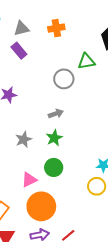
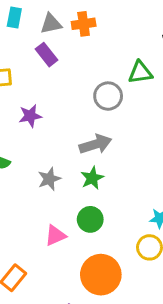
orange cross: (56, 28) -> (84, 24), moved
gray arrow: (56, 114) -> (95, 144), size x1.5
orange circle: (41, 206) -> (101, 275), moved

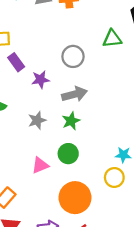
purple rectangle: (47, 55) -> (16, 62), moved
gray circle: (108, 96) -> (73, 56), moved
purple star: (30, 116) -> (40, 80), moved

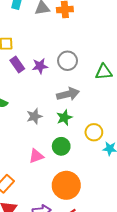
green triangle: (112, 39) -> (104, 72), moved
purple star: (40, 80) -> (40, 66), moved
yellow circle: (114, 178) -> (94, 132), moved

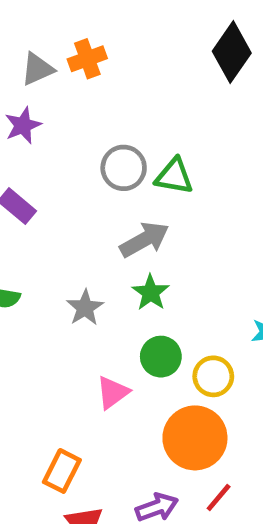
purple star: (40, 66) -> (23, 125), moved
green triangle: (104, 72) -> (174, 176), moved, turned 30
yellow circle: (94, 132) -> (213, 376), moved

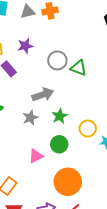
purple star: (23, 125) -> (25, 46), moved
gray arrow: (144, 240) -> (43, 95), moved
yellow circle: (213, 376) -> (88, 129), moved

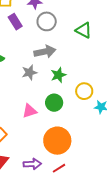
gray circle: (57, 60) -> (47, 21), moved

